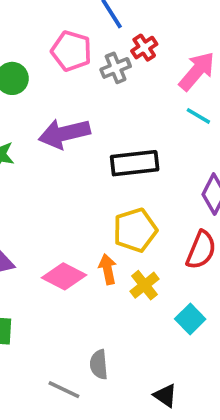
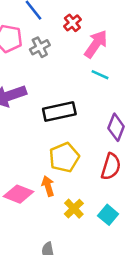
red cross: (144, 48) -> (72, 23), moved
yellow cross: (145, 285) -> (74, 209), moved

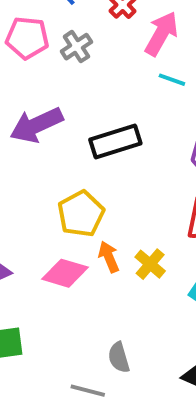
yellow pentagon: (64, 157) -> (81, 214), moved
yellow cross: (74, 209) -> (150, 264), moved

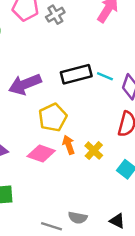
cyan line: (172, 80) -> (105, 76), moved
purple arrow: (36, 125) -> (25, 84), moved
gray semicircle: (119, 357) -> (78, 218), moved, turned -66

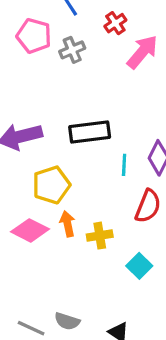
cyan line: (105, 76) -> (124, 165), moved, turned 63
yellow cross: (94, 151) -> (100, 236), turned 30

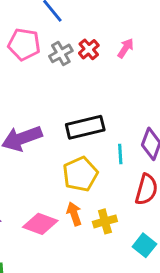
red cross: (115, 23) -> (89, 49), moved
pink arrow: (142, 52) -> (126, 48), size x0.6
yellow pentagon: (51, 185) -> (80, 174), moved

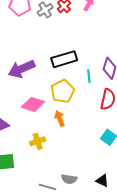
yellow cross: (105, 221) -> (38, 141), moved
pink diamond: (40, 224) -> (33, 104), moved

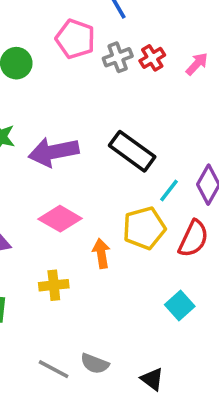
black rectangle: (64, 59) -> (132, 151), turned 40
cyan line: (89, 76) -> (169, 190), turned 32
yellow pentagon: (63, 91) -> (144, 228), moved

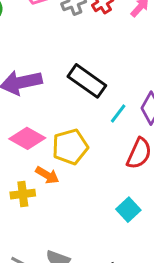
yellow pentagon: (144, 228) -> (70, 147), moved
orange arrow: (101, 253) -> (47, 175), moved, turned 130

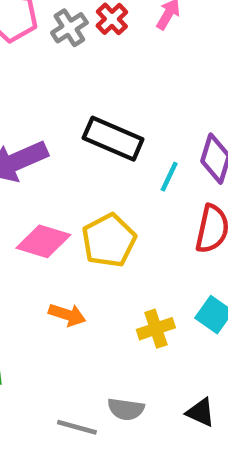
orange arrow: (47, 175) -> (67, 315), moved
yellow cross: (23, 194) -> (156, 329), moved

